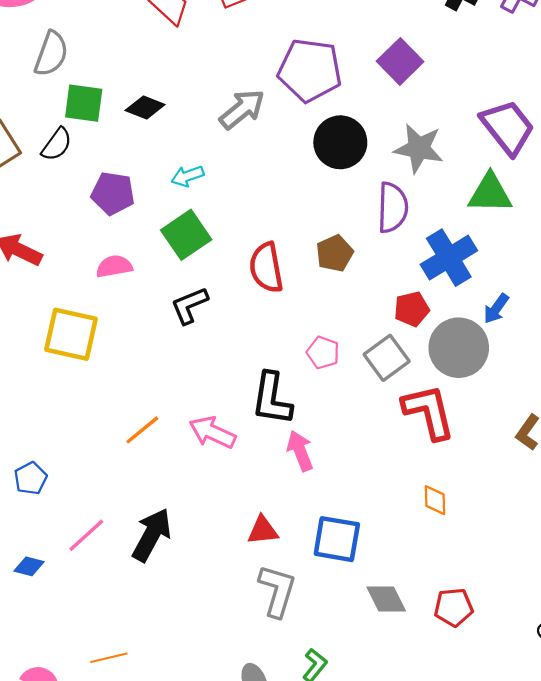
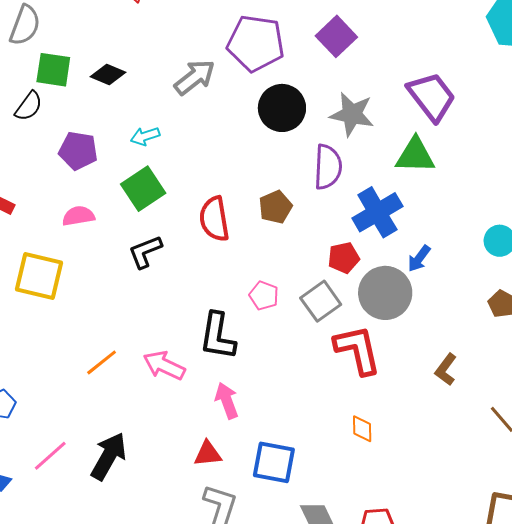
pink arrow: (300, 451) -> (227, 401), moved

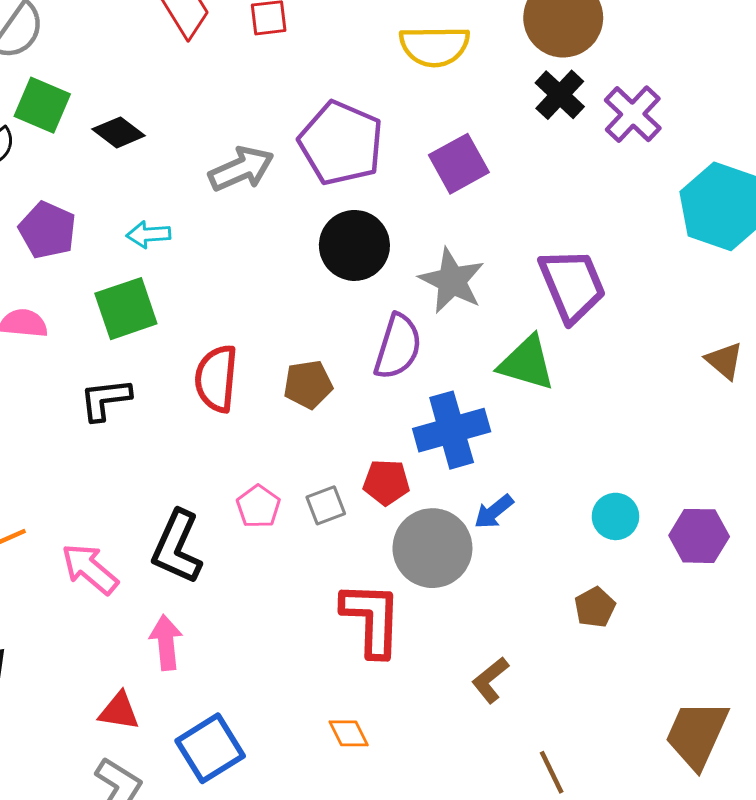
gray square: (321, 301) -> (326, 505), moved, size x0.7
orange diamond: (362, 429) -> (349, 733), turned -40
blue square: (274, 462) -> (210, 748), turned 33

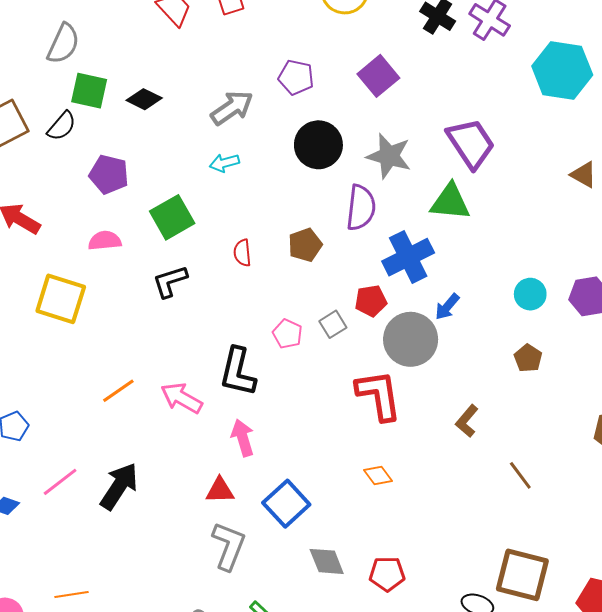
purple pentagon: (341, 143) -> (296, 77), size x0.6
cyan arrow: (148, 234) -> (224, 163), moved
red semicircle: (216, 379) -> (242, 253), size x0.6

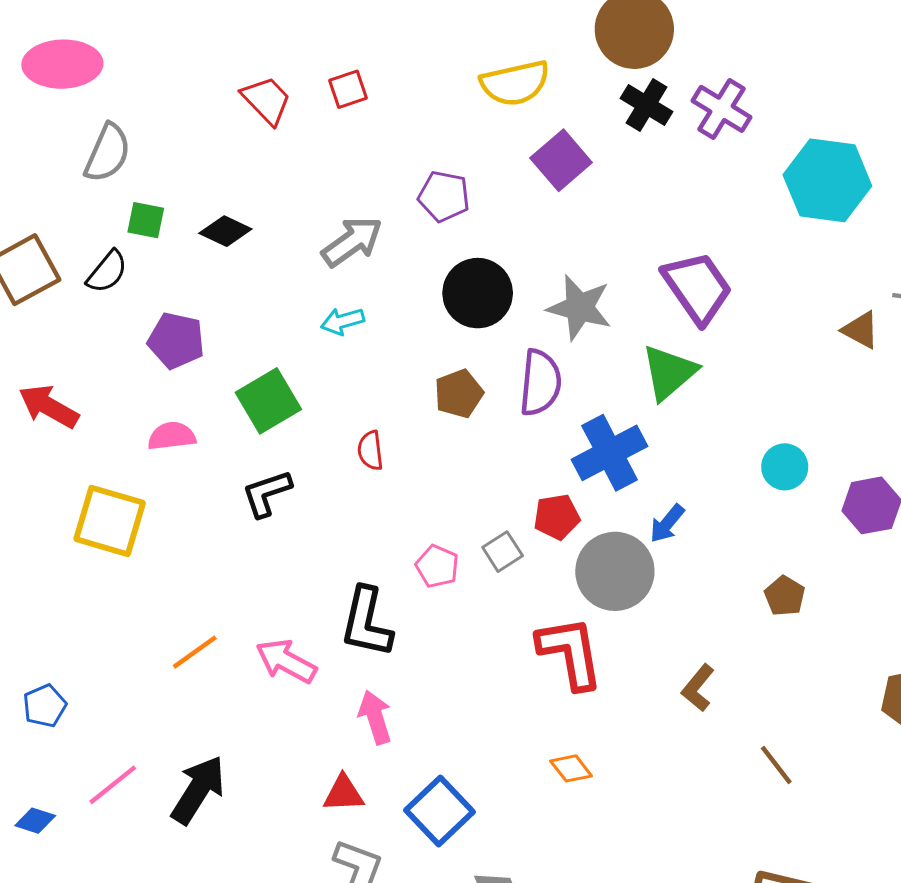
purple square: (378, 76) -> (561, 160), moved
green square: (89, 91) -> (146, 220), size x0.7
green triangle: (450, 202) -> (669, 372), turned -45
brown pentagon: (305, 245) -> (459, 394), moved
cyan circle: (530, 294) -> (785, 467), moved

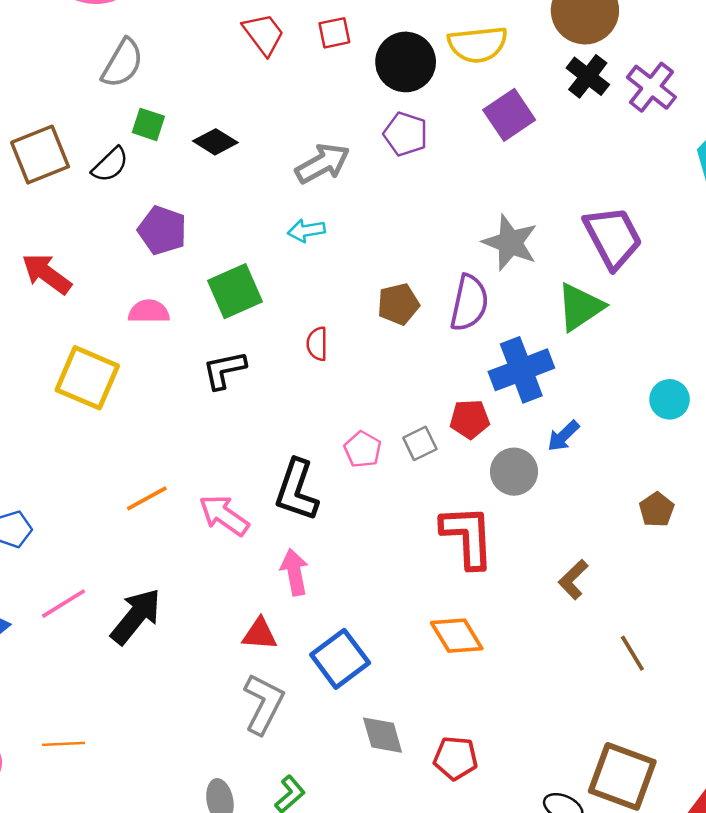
black circle: (478, 293) -> (406, 62), moved
gray circle: (615, 571) -> (514, 472), size x0.7
orange diamond: (571, 768) -> (457, 636), size x1.5

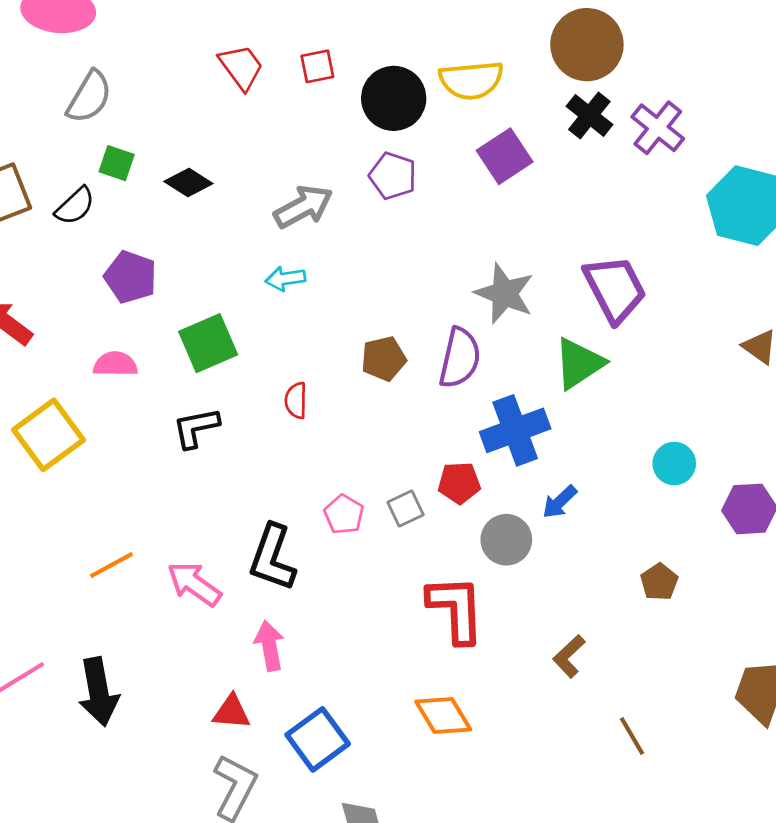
yellow square: (87, 378) -> (48, 435), turned 30
black arrow: (136, 616) -> (99, 692), turned 130

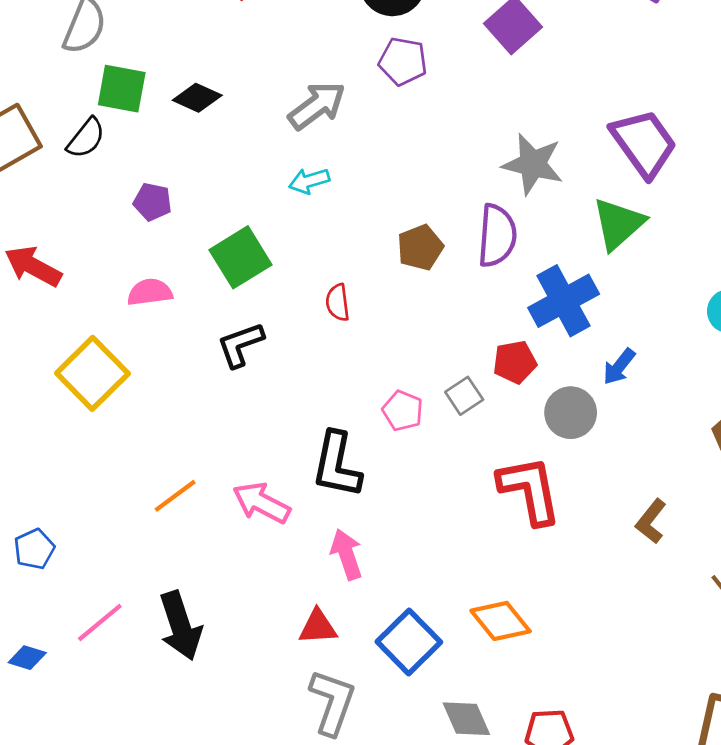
green square: (117, 163) -> (122, 89), size x1.4
purple pentagon: (131, 277) -> (152, 202), size x0.7
orange diamond: (443, 715) -> (501, 621), moved

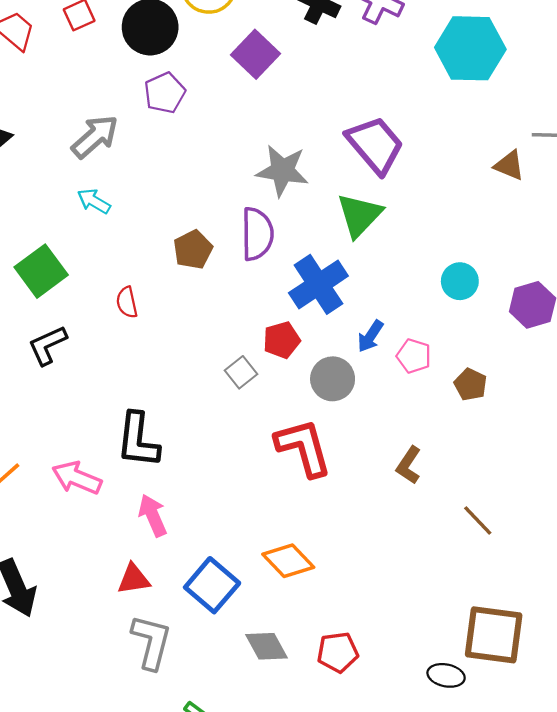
purple pentagon: (403, 61) -> (165, 93), turned -30
cyan arrow: (309, 181) -> (94, 201), turned 52
pink pentagon: (403, 411) -> (414, 356), moved

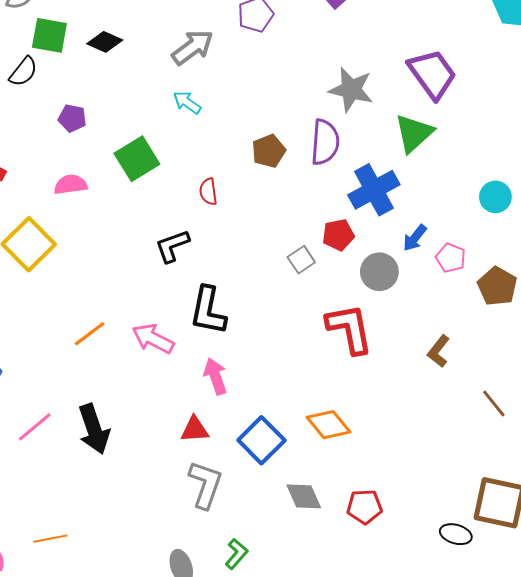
black L-shape: (47, 345) -> (172, 246), moved
brown pentagon: (471, 384) -> (497, 286), size x1.4

